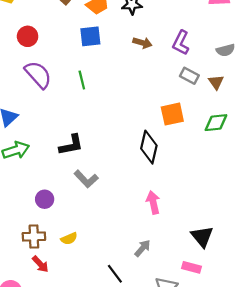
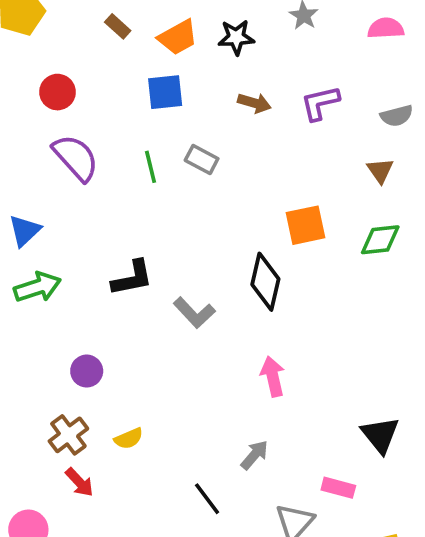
purple L-shape: (181, 43) -> (320, 103), turned 50
gray rectangle: (189, 76) -> (202, 160), moved
gray L-shape: (86, 179) -> (194, 313), moved
brown cross: (34, 236) -> (68, 435), turned -35
black triangle: (202, 236) -> (380, 435), moved

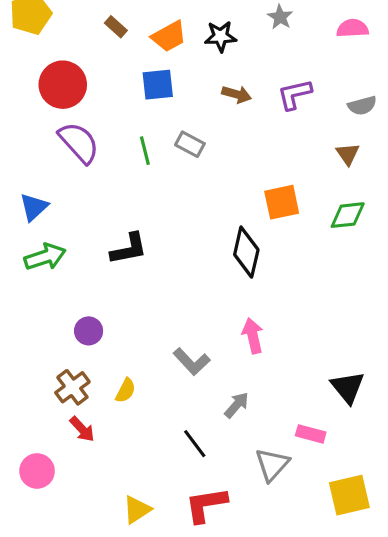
red circle: (58, 92) -> (63, 85), size x1.5
gray L-shape: (194, 313) -> (192, 362), moved
yellow semicircle: (129, 439) -> (126, 390), turned -40

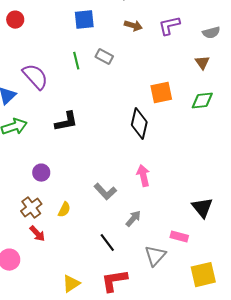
red circle: (63, 85) -> (15, 20), moved, size x0.6
purple semicircle: (79, 143) -> (35, 77), moved

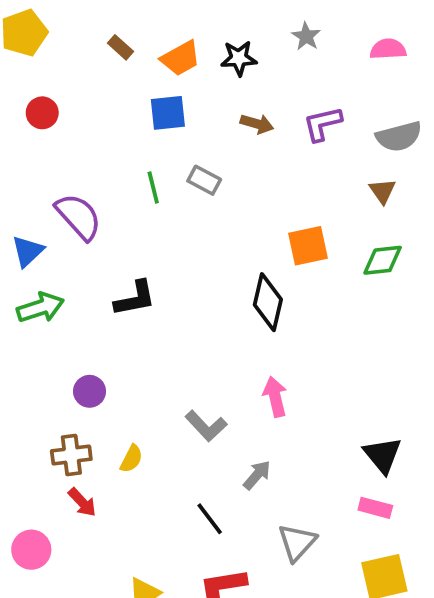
gray semicircle: (211, 33) -> (399, 137), size x1.4
brown cross: (31, 208) -> (71, 455), turned 30
pink rectangle: (179, 237) -> (375, 508), moved

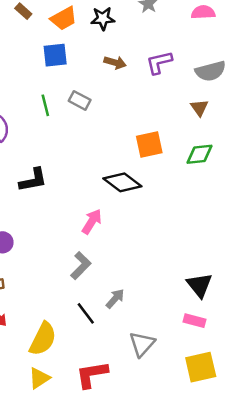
black diamond: (268, 302) -> (122, 182), turned -66
pink arrow: (275, 397) -> (92, 222), moved, turned 45
gray L-shape: (206, 426) -> (81, 266), turned -92
yellow semicircle: (131, 459) -> (43, 339), moved, size x1.8
black line: (210, 519) -> (86, 313), moved

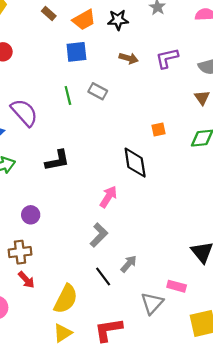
orange square: (149, 144) -> (158, 130), size x0.6
black diamond: (122, 182) -> (135, 163), turned 44
pink rectangle: (195, 321) -> (177, 286), moved

